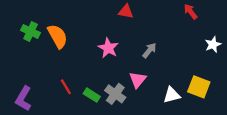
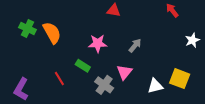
pink star: (108, 48) -> (98, 43), turned -30
green rectangle: (92, 95) -> (83, 66), moved

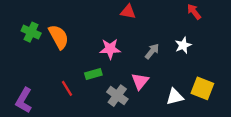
white star: (192, 40) -> (183, 45), moved
green rectangle: (83, 66) -> (93, 74), turned -48

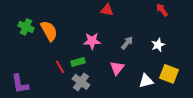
white star: (183, 45) -> (158, 45), moved
red line: (67, 88) -> (60, 67), moved
gray cross: (117, 96) -> (81, 82), moved
purple L-shape: (24, 100) -> (20, 84), turned -40

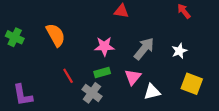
green cross: (26, 27) -> (15, 37), moved
gray arrow: (127, 43) -> (144, 49), size x1.5
green rectangle: (78, 62) -> (102, 72), moved
white triangle: (146, 81) -> (152, 92), moved

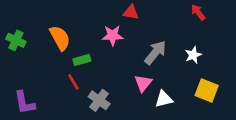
pink star: (104, 46) -> (112, 35), moved
green rectangle: (102, 72) -> (82, 60), moved

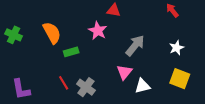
pink star: (112, 35) -> (98, 31), turned 30
white star: (193, 55) -> (177, 48), moved
red line: (73, 82) -> (64, 83), moved

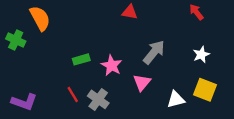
pink star: (98, 31) -> (112, 65), moved
orange semicircle: (52, 33) -> (40, 18), moved
white triangle: (142, 86) -> (176, 99), moved
purple L-shape: (21, 89) -> (24, 102), turned -60

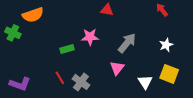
orange semicircle: (40, 18) -> (33, 15), turned 100
pink star: (112, 65) -> (90, 37), moved, turned -30
white triangle: (176, 99) -> (145, 82), turned -49

